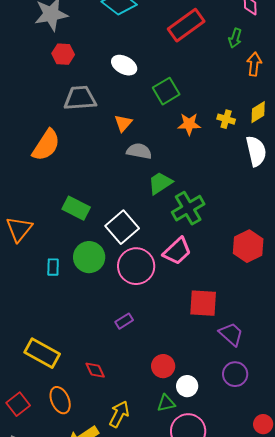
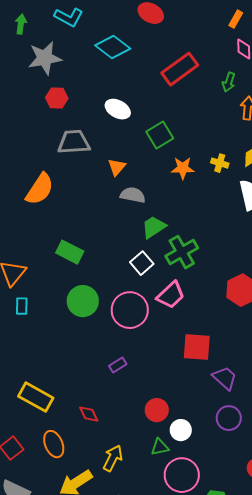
white square: (122, 227) -> (142, 263), moved, size x0.7
cyan rectangle: (53, 267) -> (22, 306), moved

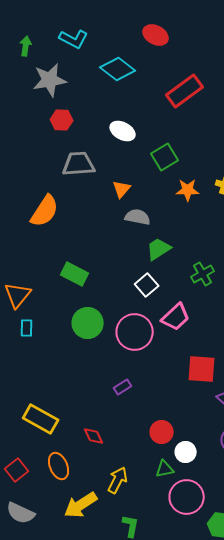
green cross: (182, 252) -> (203, 274), moved, size x0.7

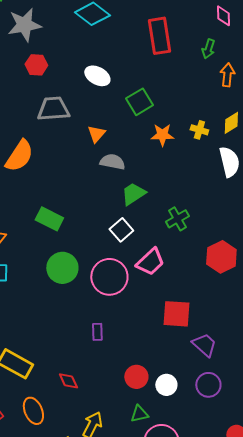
red rectangle: (185, 91) -> (159, 36), turned -63
purple rectangle: (123, 387) -> (97, 332), turned -60
white circle: (186, 452) -> (166, 385), moved

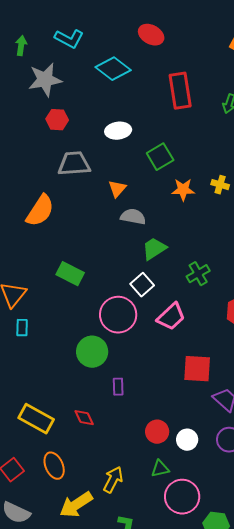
white ellipse: (97, 76) -> (118, 131), turned -35
green circle: (62, 268) -> (92, 352), moved
pink circle: (109, 277) -> (118, 315), moved
red diamond: (68, 381) -> (84, 418), moved

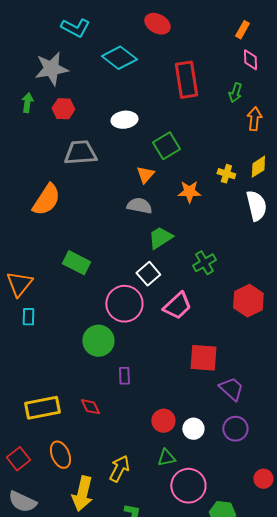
green arrow: (21, 46) -> (27, 103), moved
orange triangle: (117, 189) -> (145, 175), moved
orange star: (183, 190) -> (189, 192), moved
yellow rectangle: (36, 419) -> (42, 408), turned -40
yellow arrow: (76, 505) -> (82, 494), turned -44

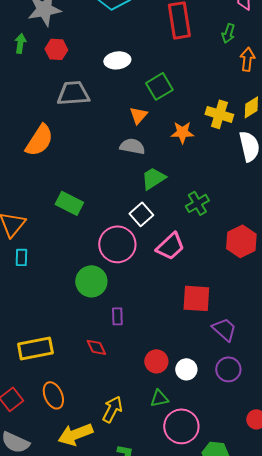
yellow cross: (226, 174) -> (219, 114), size x1.5
red diamond: (90, 407) -> (96, 347), moved
yellow arrow: (82, 494) -> (75, 434), turned 56

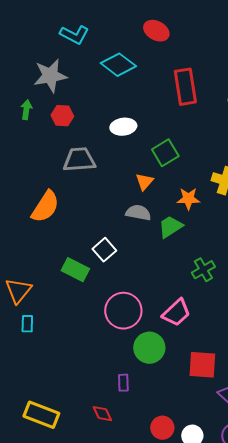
green trapezoid: (153, 178) -> (170, 227), moved
white square: (141, 214) -> (104, 250), moved
green circle: (91, 281) -> (149, 348), moved
yellow rectangle: (35, 348) -> (41, 415), turned 32

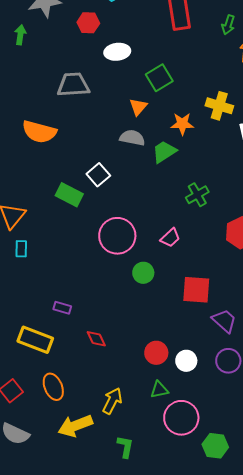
red hexagon: (62, 116) -> (88, 23), moved
orange semicircle: (45, 207) -> (39, 132), turned 72
pink trapezoid: (176, 313) -> (170, 238), size x0.7
green circle: (149, 348) -> (143, 273), size x0.7
purple rectangle: (123, 383) -> (62, 308), moved, turned -72

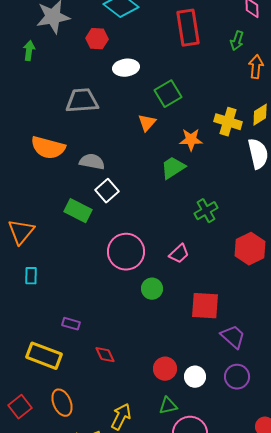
gray semicircle: (132, 138) -> (92, 162), moved
cyan rectangle: (21, 249) -> (31, 276), moved

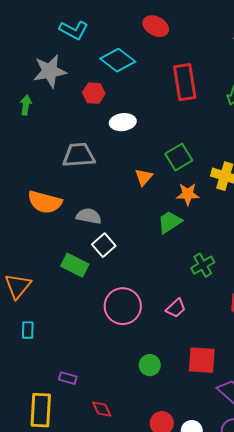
green square: (168, 94) -> (179, 157), moved
green circle: (152, 289) -> (150, 365), moved
yellow rectangle: (44, 356) -> (41, 410), turned 72

